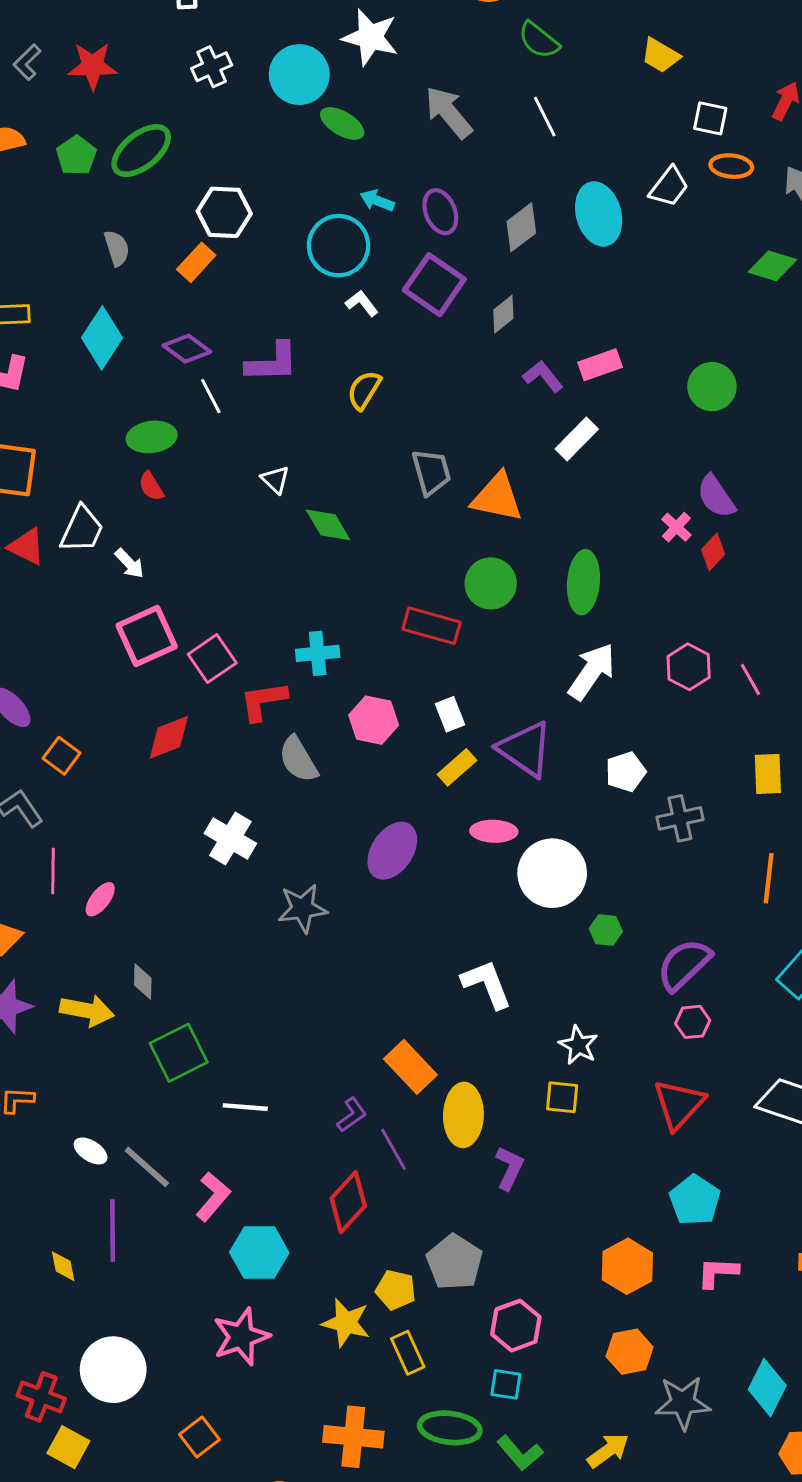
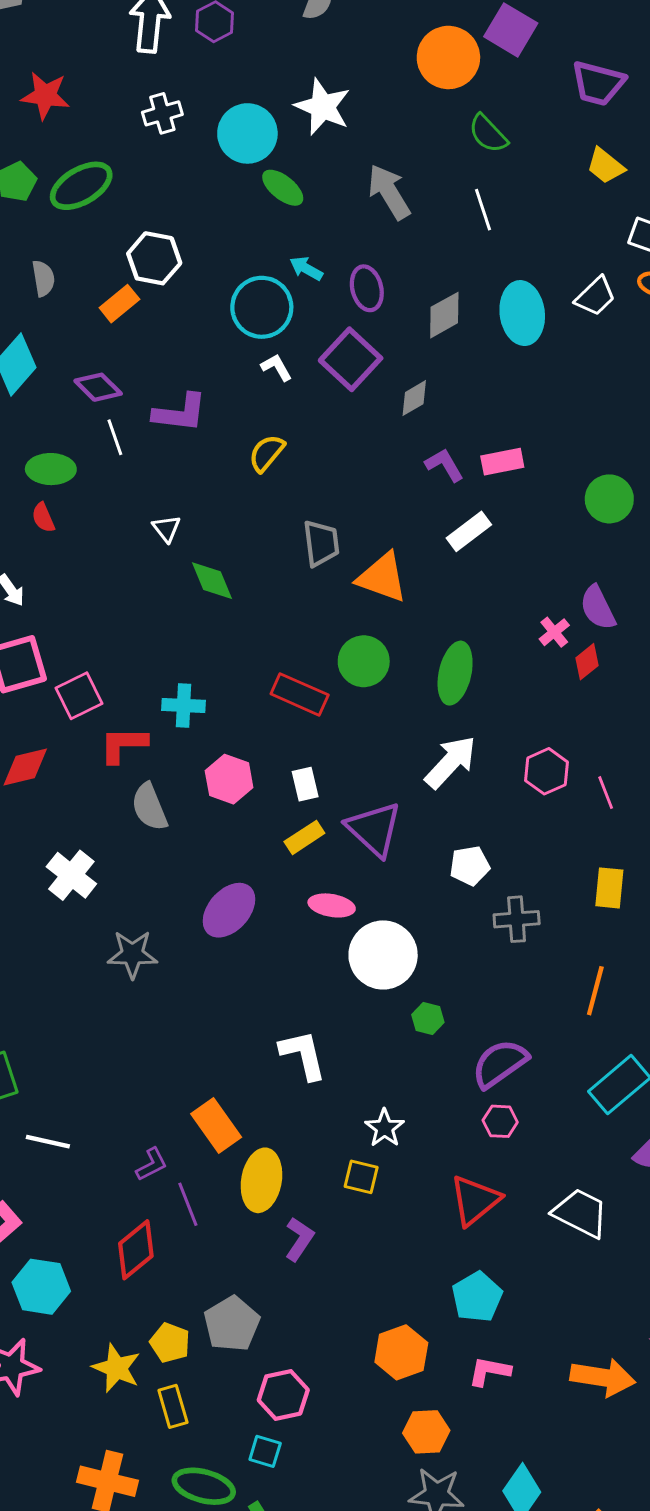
orange hexagon: (630, 1352) -> (426, 1432), moved

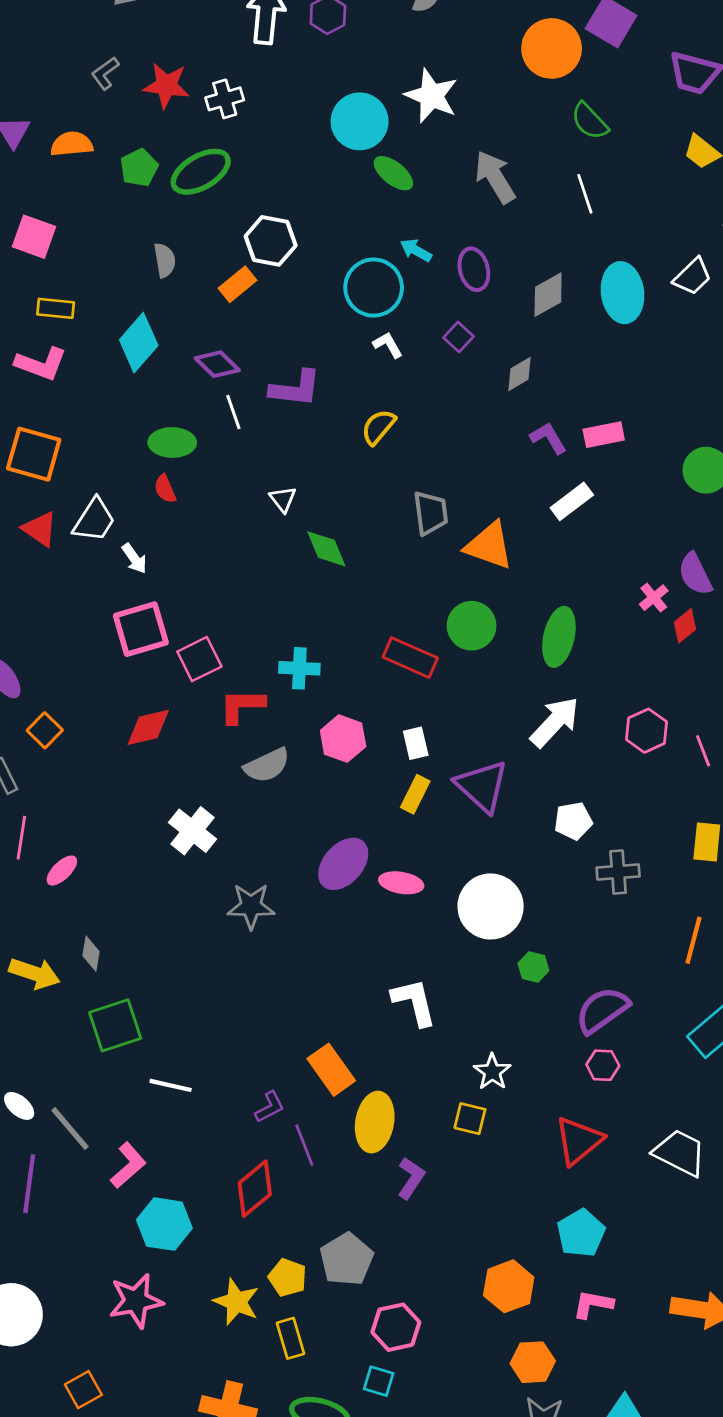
white cross: (162, 113) -> (225, 99), moved
purple square: (351, 359) -> (459, 337), size x0.5
gray semicircle: (149, 807) -> (267, 765), turned -93
yellow rectangle: (304, 837) -> (415, 794), turned -30
pink ellipse: (332, 905) -> (401, 883), moved

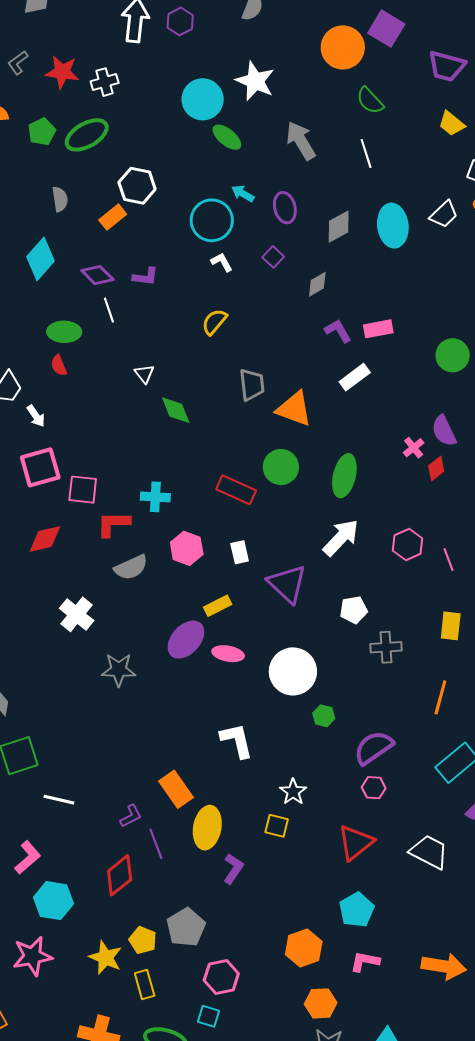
purple L-shape: (295, 389) -> (145, 277), moved, size x0.7
pink square: (199, 659) -> (83, 490), turned 32
yellow rectangle: (415, 794) -> (218, 606), moved, turned 36

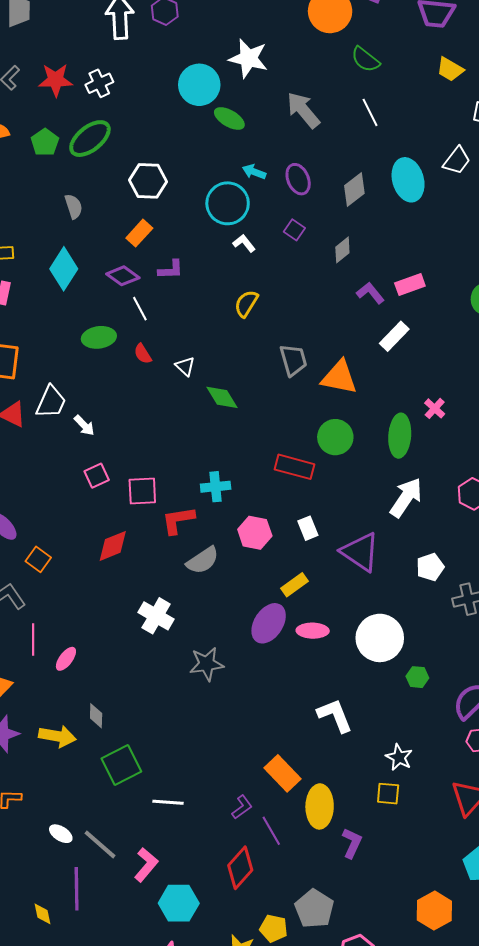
orange rectangle: (113, 217) -> (139, 233), moved
red semicircle: (59, 365) -> (143, 354), moved
pink cross: (414, 448) -> (435, 408), moved
pink square: (40, 467) -> (97, 476), size x0.6

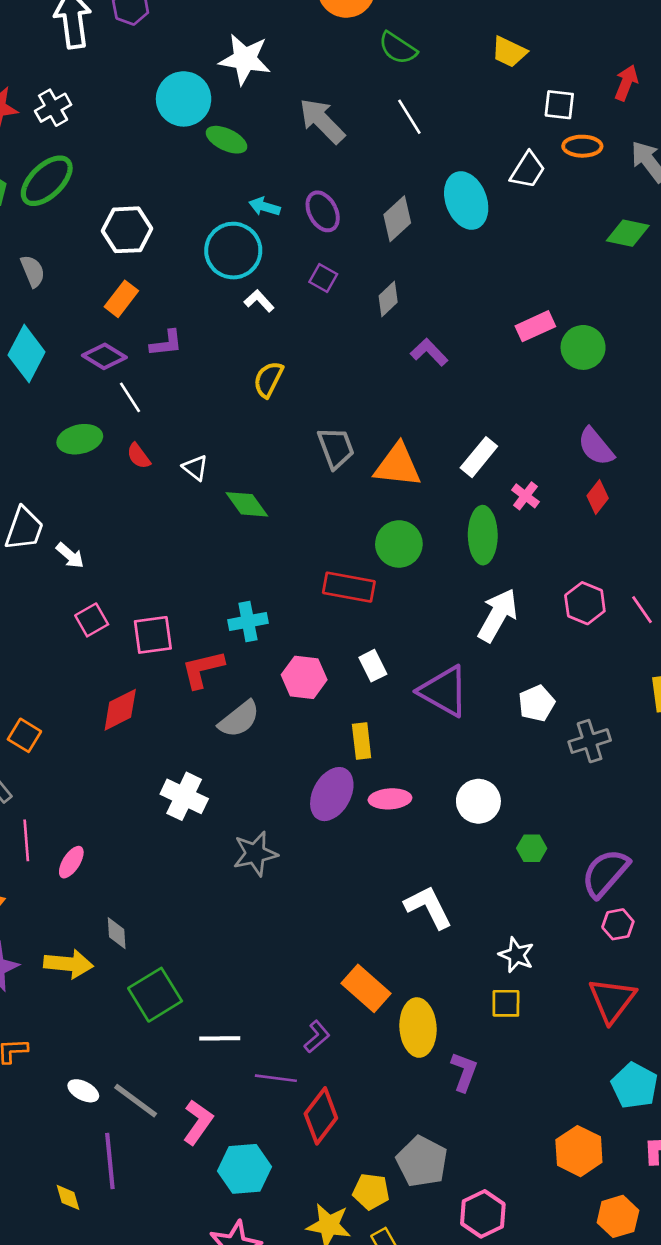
pink rectangle: (410, 284) -> (535, 326), moved
white rectangle: (394, 336) -> (479, 457), moved
yellow rectangle: (295, 585) -> (362, 741), turned -56
white circle: (380, 638) -> (478, 801), size x0.7
purple line: (271, 831) -> (276, 1078), moved, turned -48

